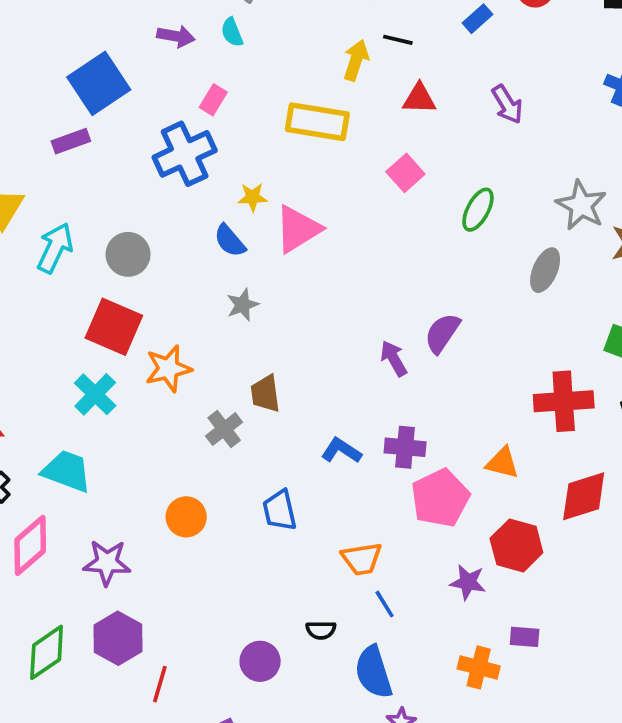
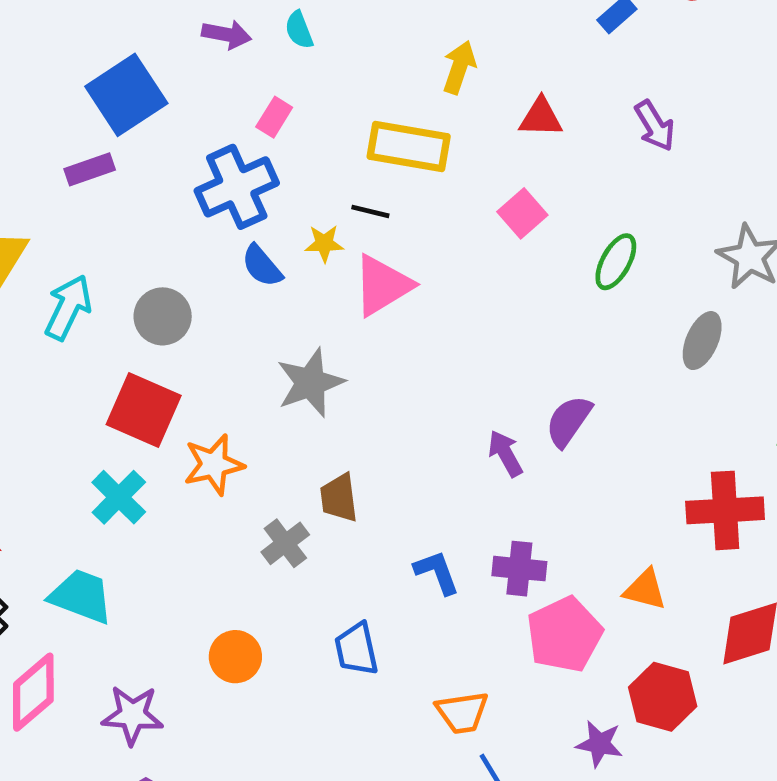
black line: (398, 40) -> (370, 211), moved
blue semicircle: (230, 241) -> (262, 266), moved
gray star: (243, 305) -> (310, 383), size x1.6
blue L-shape: (341, 451) -> (437, 572), turned 36

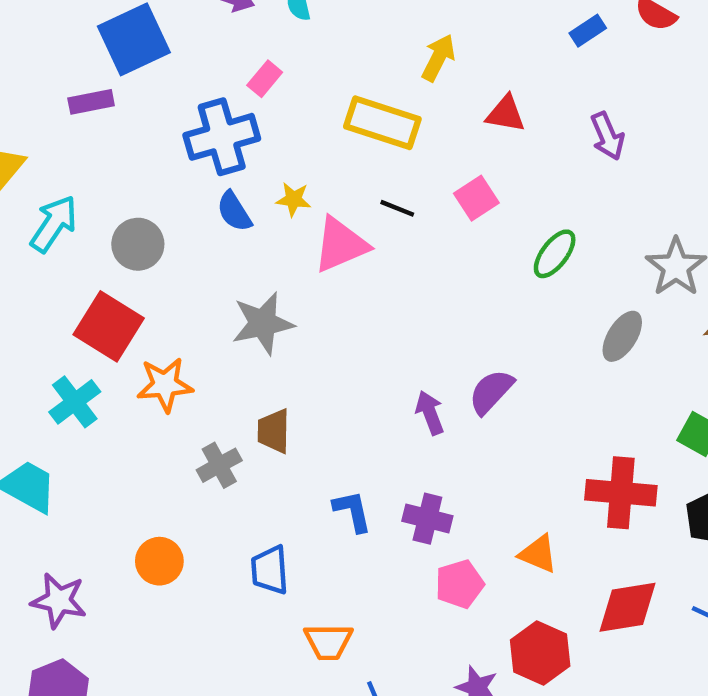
black line: (370, 211) -> (397, 208), moved
pink pentagon: (564, 635) -> (460, 584), size x0.7
orange trapezoid: (462, 712) -> (328, 642), moved

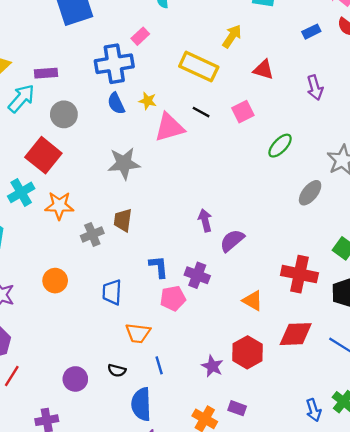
purple rectangle: (91, 102) -> (46, 73), moved
orange star: (165, 385) -> (59, 206), moved
purple semicircle: (491, 392) -> (232, 241), moved
pink pentagon: (460, 584) -> (173, 298), moved

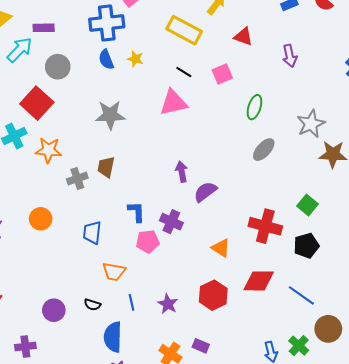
pink triangle: (169, 127) -> (173, 103), moved
green ellipse: (280, 146) -> (254, 107), turned -30
gray ellipse: (310, 193) -> (264, 150), moved
purple star: (212, 366) -> (168, 304), moved

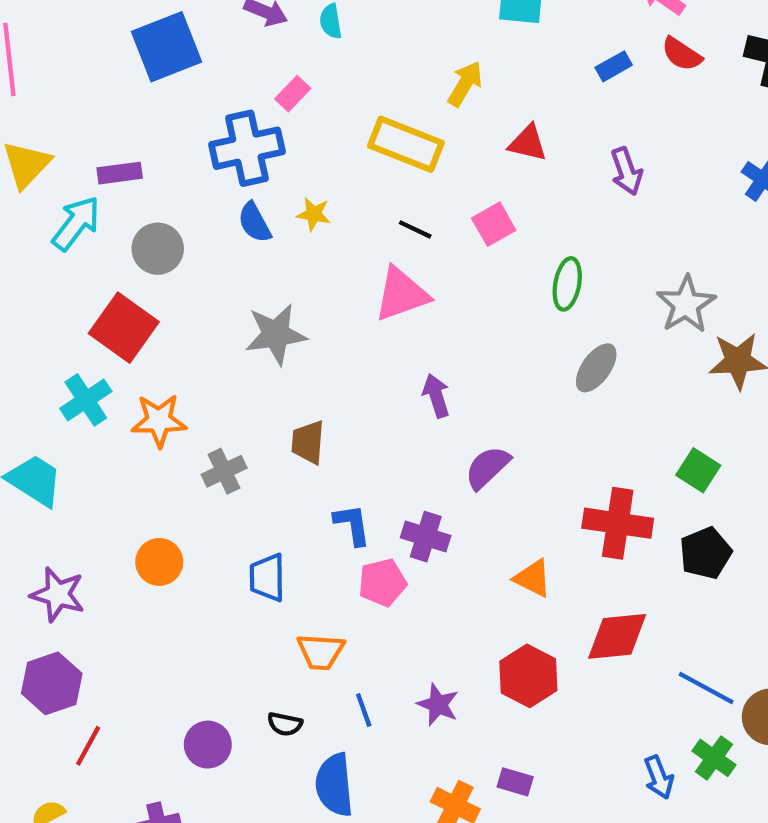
brown trapezoid: (106, 167) -> (308, 442), moved
purple arrow: (182, 172) -> (436, 396), moved
blue line: (301, 295) -> (706, 688), moved

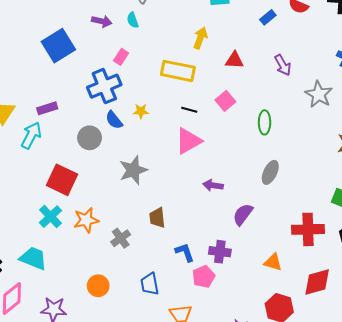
gray circle: (158, 249) -> (90, 138), moved
gray star: (686, 304) -> (319, 94), moved
gray ellipse: (596, 368) -> (270, 172), moved
purple arrow: (436, 396) -> (213, 185), turned -54

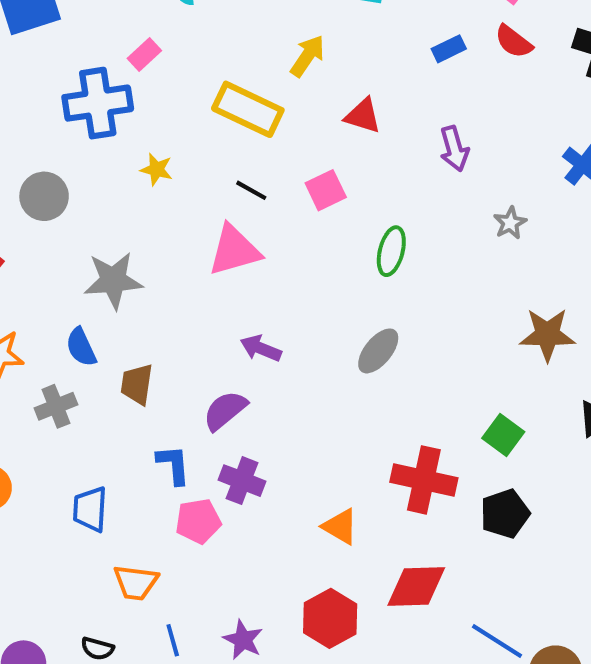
gray star: (319, 94) -> (510, 223), size x0.6
blue semicircle: (114, 120) -> (81, 347), moved
purple semicircle: (243, 214) -> (225, 410), moved

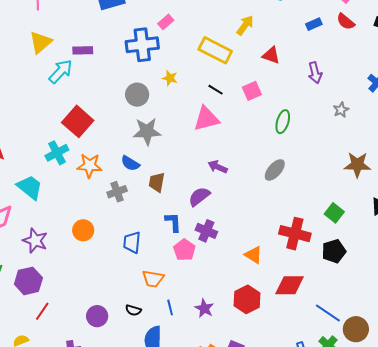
gray circle: (44, 196) -> (137, 95), moved
blue semicircle: (81, 347) -> (130, 163), turned -36
pink pentagon: (198, 521) -> (184, 250), turned -30

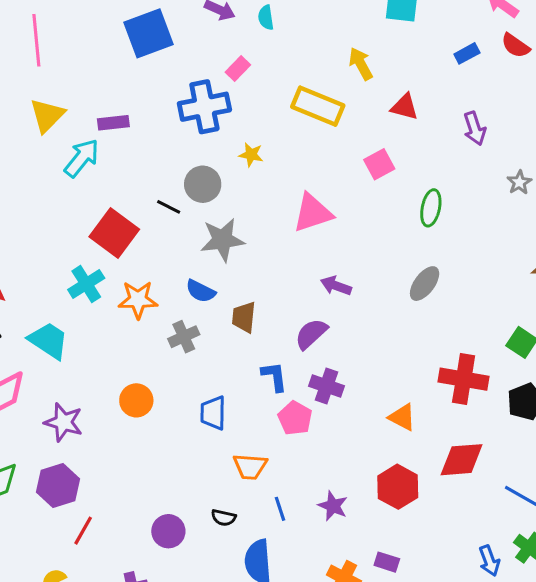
yellow arrow: (245, 25) -> (361, 64), turned -60
black line: (216, 90) -> (169, 207), moved

